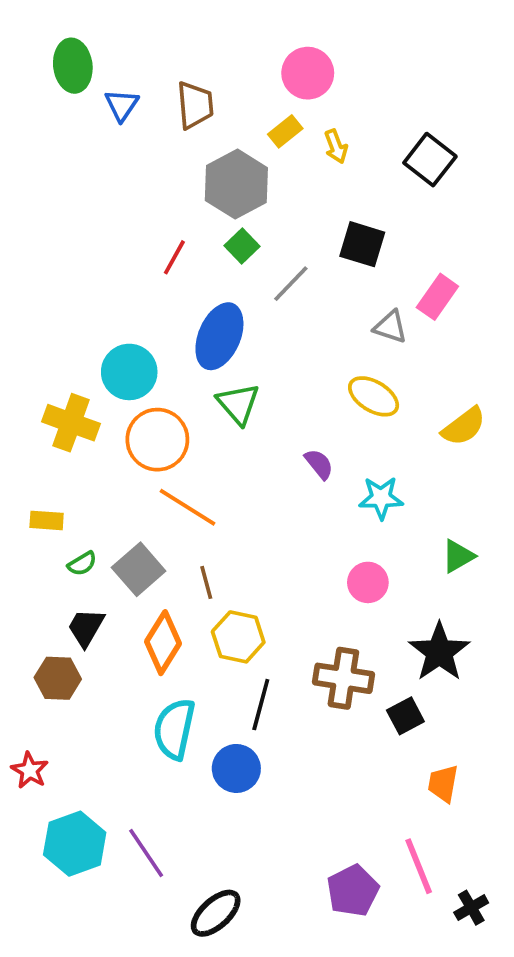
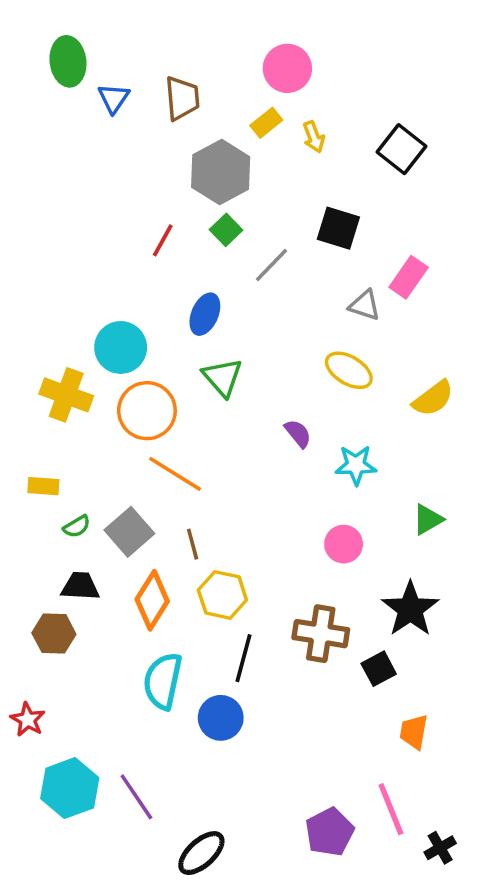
blue ellipse: (219, 336) -> (205, 314), size x0.7
black trapezoid: (86, 628) -> (80, 586), turned 63

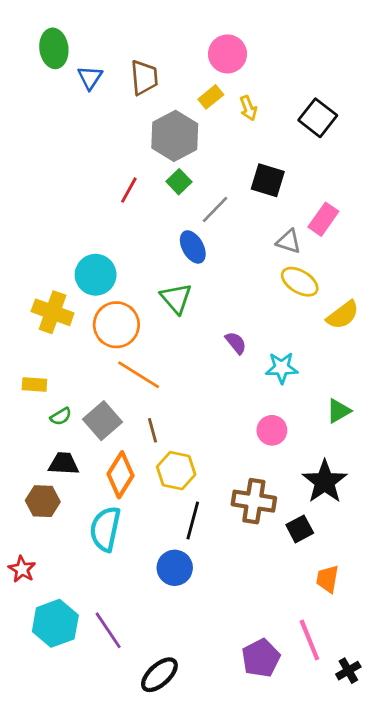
blue ellipse: (205, 314) -> (193, 247), moved, turned -52
yellow ellipse: (349, 370) -> (300, 282), moved
cyan semicircle: (163, 681) -> (105, 529), moved

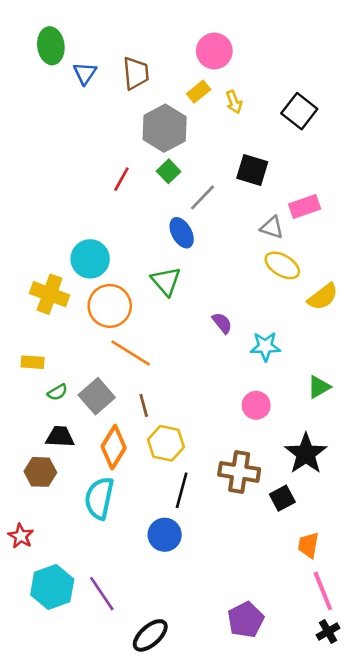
pink rectangle: (323, 219) -> (305, 207), turned 36
pink line: (309, 640) -> (323, 591), moved

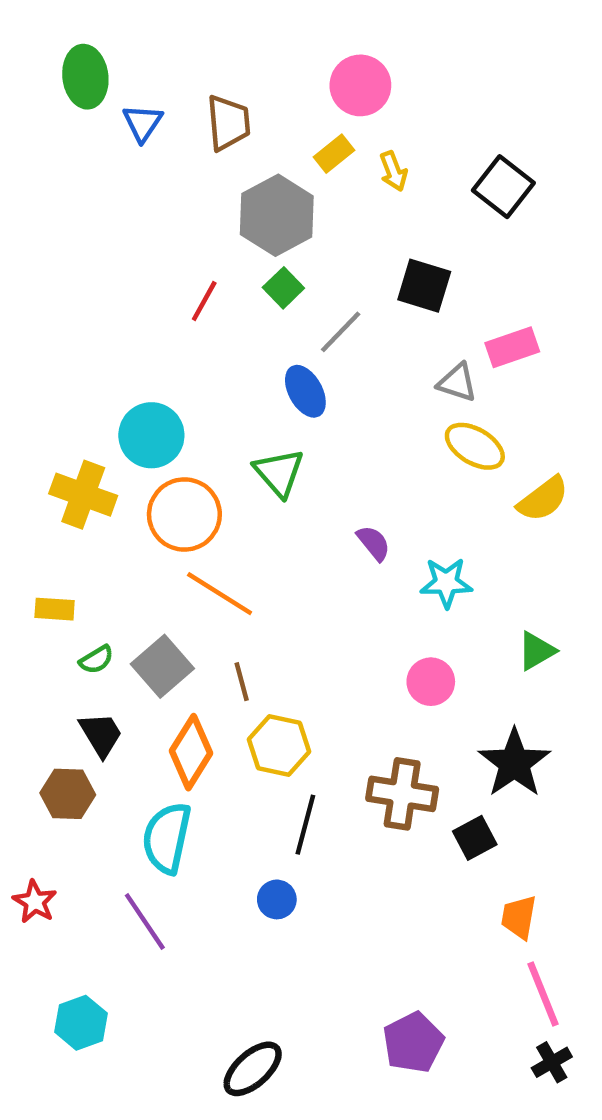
black trapezoid: (60, 437) -> (101, 734), turned 56
blue circle: (165, 535) -> (277, 899), size x0.7
cyan hexagon: (52, 587) -> (81, 1023), moved, size x0.7
purple line: (102, 594) -> (145, 921), moved

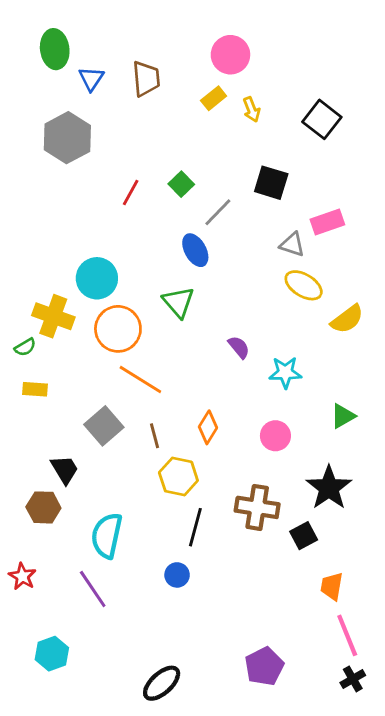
gray hexagon: (277, 215) -> (67, 138), moved
green semicircle: (96, 660) -> (25, 347), moved
orange diamond: (191, 752) -> (208, 427), moved, size x0.7

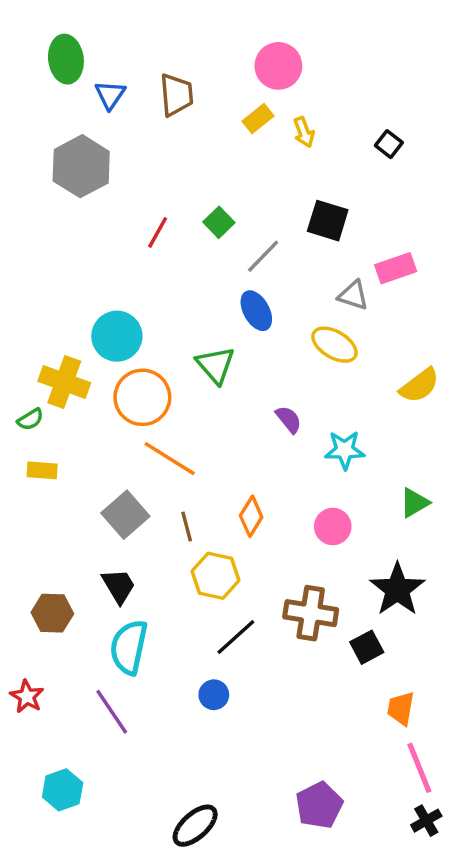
black square: (322, 119) -> (389, 144), size x0.6
blue ellipse: (195, 250) -> (256, 311), moved
yellow ellipse: (304, 285) -> (334, 345), moved
black trapezoid: (65, 469) -> (119, 586), moved
black line: (195, 527) -> (236, 637), turned 33

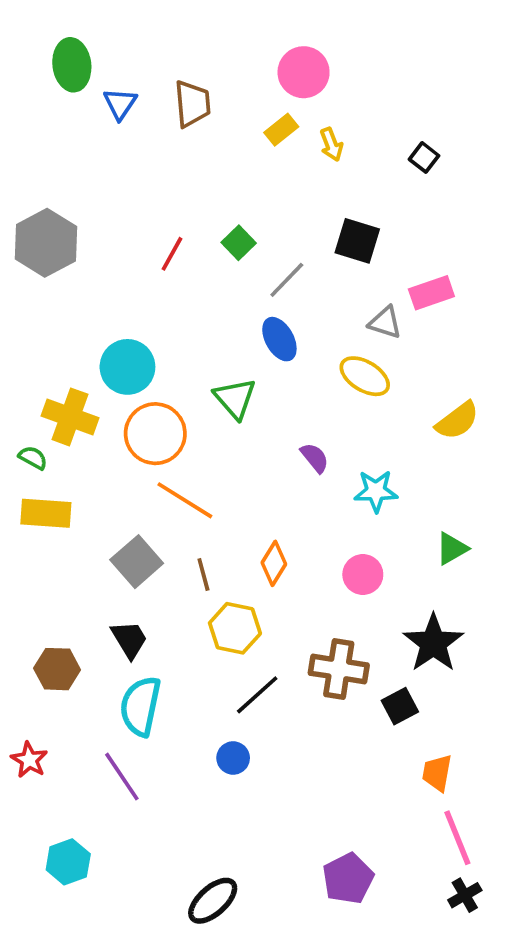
gray hexagon: (81, 166) -> (46, 243), moved
green semicircle: (30, 419) -> (33, 458), turned -120
yellow rectangle: (42, 470) -> (46, 513), size x1.5

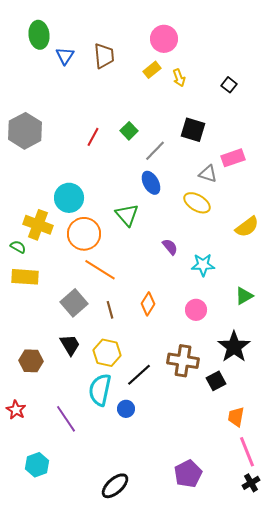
yellow hexagon: (235, 628) -> (107, 353), moved
cyan semicircle: (140, 706) -> (100, 390), moved

